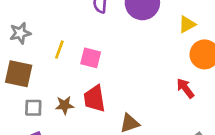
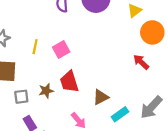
pink square: (91, 58) -> (61, 49), turned -35

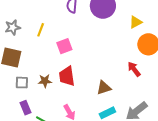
yellow line: (35, 47) -> (41, 30), moved
brown triangle: (101, 97) -> (104, 88), moved

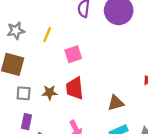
purple rectangle: (26, 108) -> (26, 122), turned 32

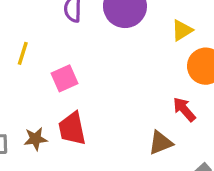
brown triangle: (116, 103) -> (161, 143), moved

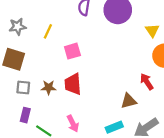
yellow triangle: (182, 30) -> (152, 30), turned -40

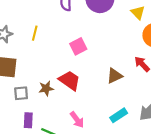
pink square: (72, 51) -> (78, 46), moved
red trapezoid: (73, 84) -> (70, 80), turned 140
brown triangle: (129, 101) -> (115, 76), moved

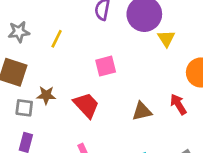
yellow triangle: (138, 13) -> (166, 38), moved
brown star: (46, 88) -> (46, 95), moved

